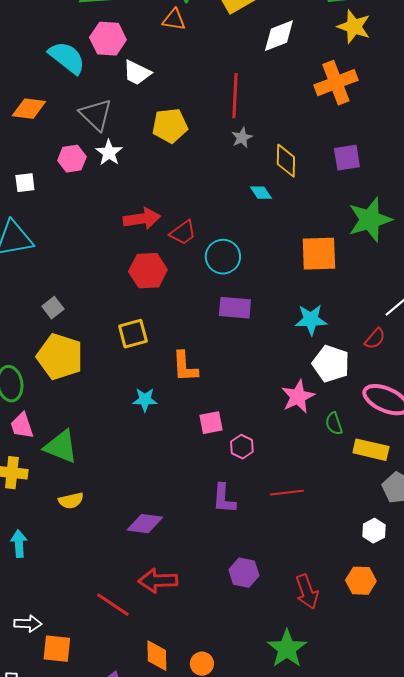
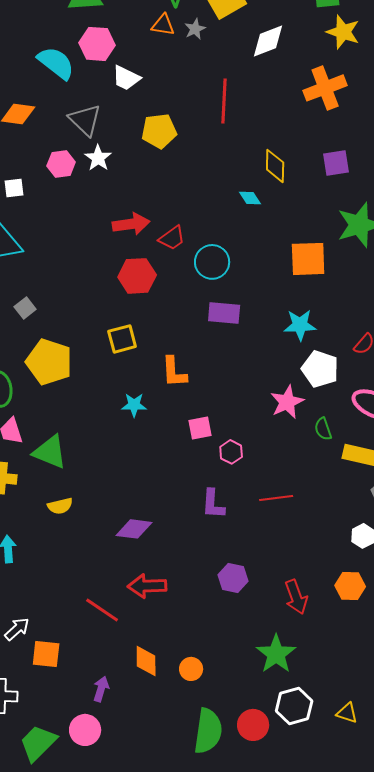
gray star: (242, 138) -> (195, 29), moved
gray square: (53, 308) -> (25, 308), moved
white arrow: (28, 624) -> (17, 629), turned -44

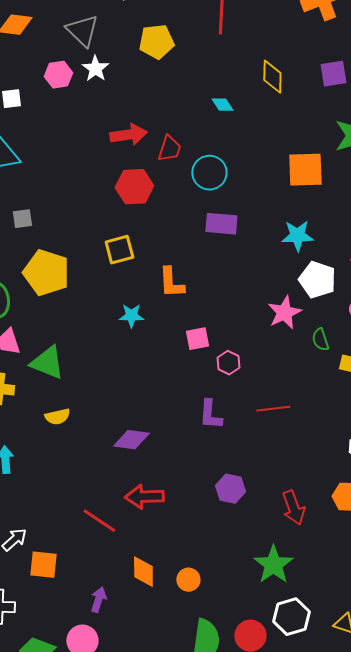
cyan diamond: (250, 198) -> (222, 105), moved
red trapezoid: (172, 238) -> (169, 149), turned -36
gray square: (25, 308) -> (22, 219), turned 30

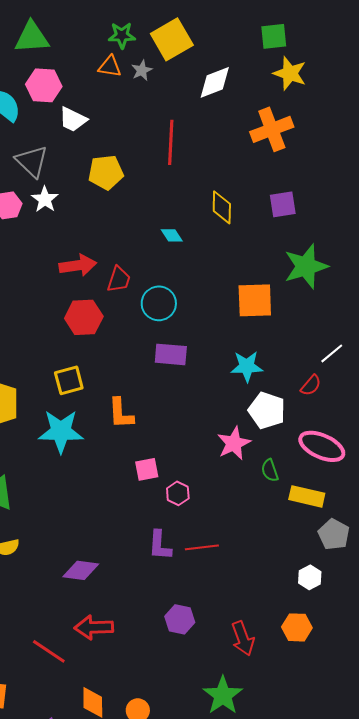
cyan star: (131, 316) -> (61, 431), moved, size x1.8
red line: (273, 409) -> (202, 547), moved

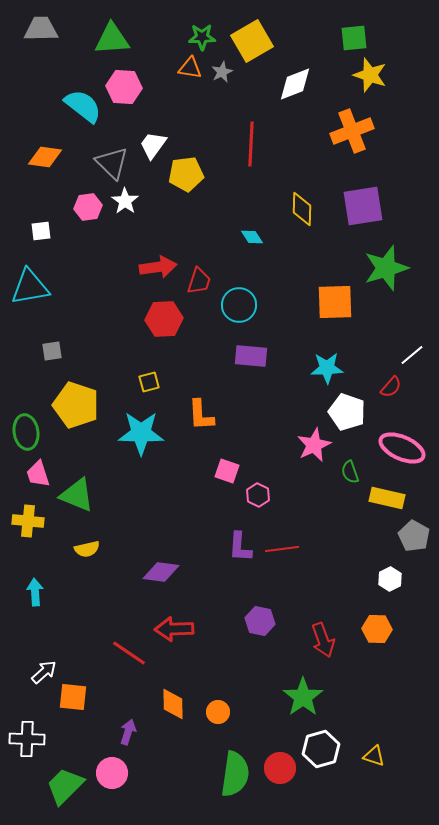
white trapezoid: (73, 119) -> (153, 145), moved, turned 100
purple square: (283, 204) -> (363, 206), size x1.5
yellow square: (69, 380) -> (149, 382), size x0.7
pink square: (147, 469) -> (227, 471), turned 30

